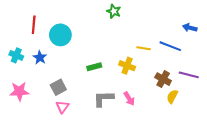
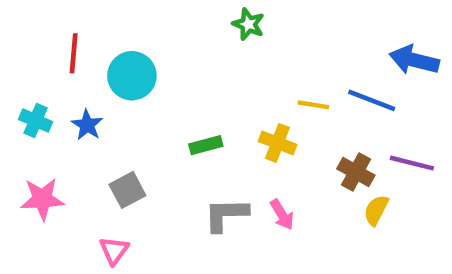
blue arrow: (190, 28) -> (414, 60), size x1.5
pink triangle: (62, 107) -> (114, 250), moved

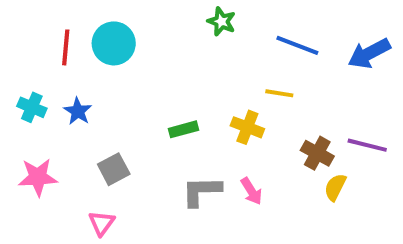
blue arrow: (414, 60) -> (369, 53), turned -42
cyan circle: (132, 76) -> (114, 43), moved
blue line: (372, 100) -> (297, 45), moved

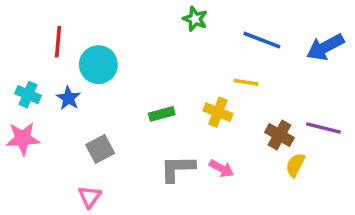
cyan circle: (114, 43) -> (98, 65), moved
pink star: (38, 177) -> (23, 139), moved
pink arrow: (251, 191) -> (221, 168), turned -30

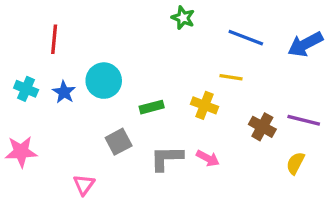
cyan circle: (98, 65) -> (104, 81), moved
pink star: (23, 139) -> (21, 152), moved
gray square: (100, 149) -> (119, 142), moved
yellow semicircle: (295, 165) -> (295, 163), moved

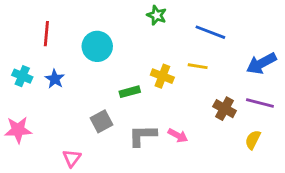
blue arrow: (305, 44) -> (261, 63), moved
cyan circle: (104, 81) -> (97, 46), moved
yellow cross: (205, 105) -> (162, 76), moved

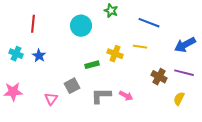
cyan circle: (97, 46) -> (81, 26), moved
pink triangle: (72, 158) -> (51, 99), moved

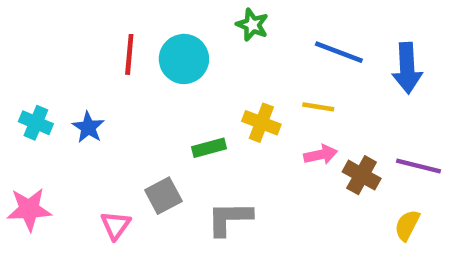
red line: (33, 24) -> (129, 54), moved
blue arrow: (185, 45) -> (407, 68), moved, turned -65
pink arrow: (126, 96) -> (321, 155), moved, turned -40

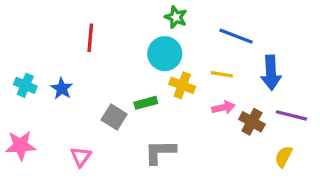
cyan circle: (184, 59) -> (165, 54), moved
blue arrow: (407, 68) -> (271, 73), moved
gray square: (163, 196) -> (114, 117), moved, turned -30

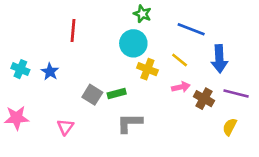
yellow line: (222, 74) -> (180, 60), turned 30
green rectangle: (146, 103) -> (117, 93), moved

